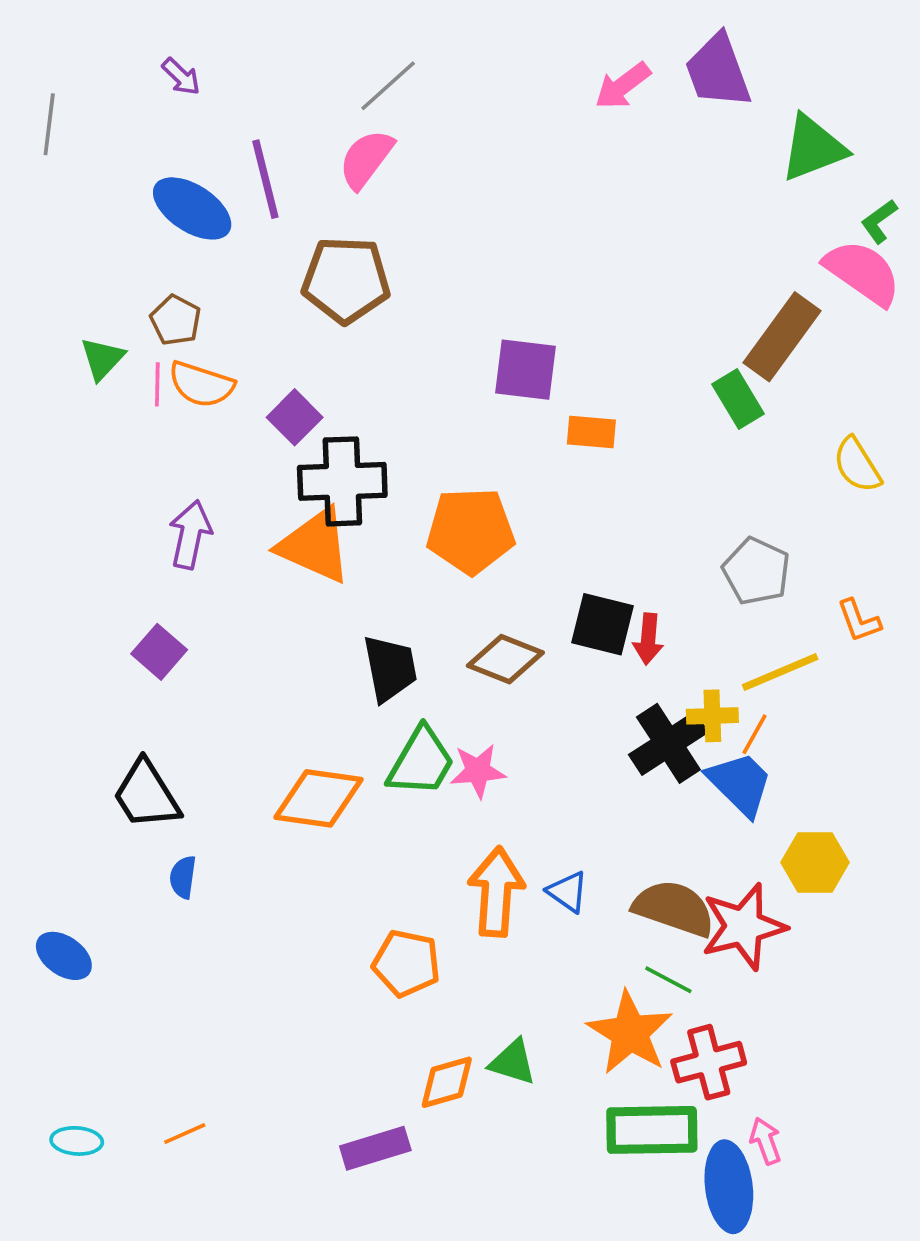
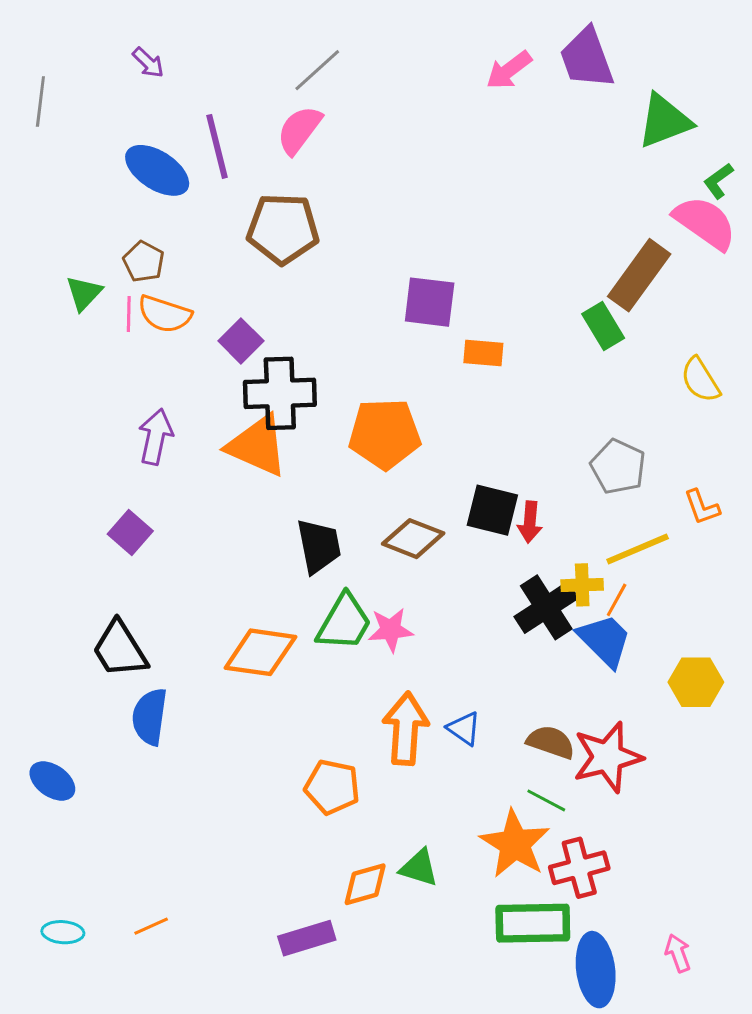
yellow hexagon: (815, 862) -> (696, 682), moved
blue semicircle: (183, 877) -> (150, 717), size x1.6
brown semicircle: (674, 908) -> (551, 742), size x0.7
pink arrow: (765, 1141) -> (678, 953), moved

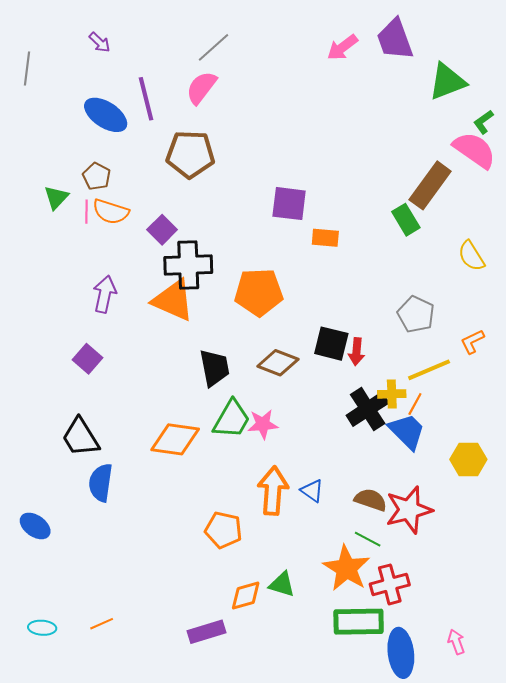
orange L-shape: (702, 507) -> (472, 342), turned 84

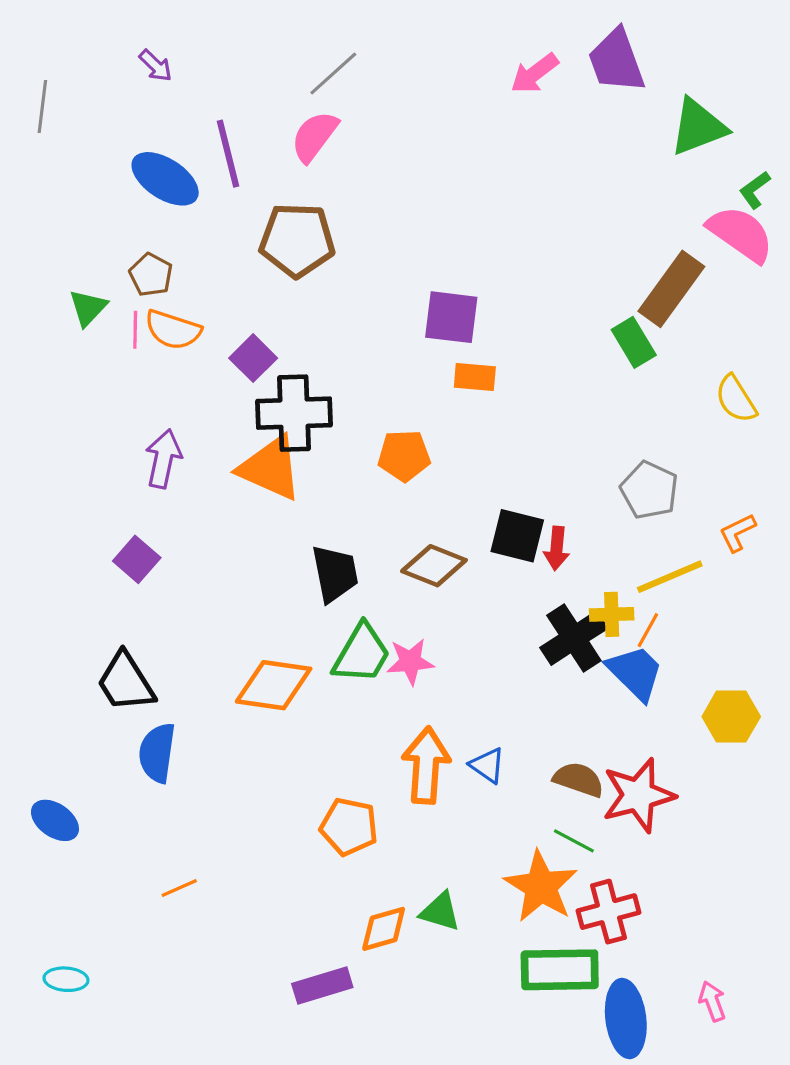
orange rectangle: (325, 238) -> (475, 377), moved
orange pentagon: (259, 292) -> (404, 456), size x0.7
orange line: (102, 624) -> (179, 888), moved

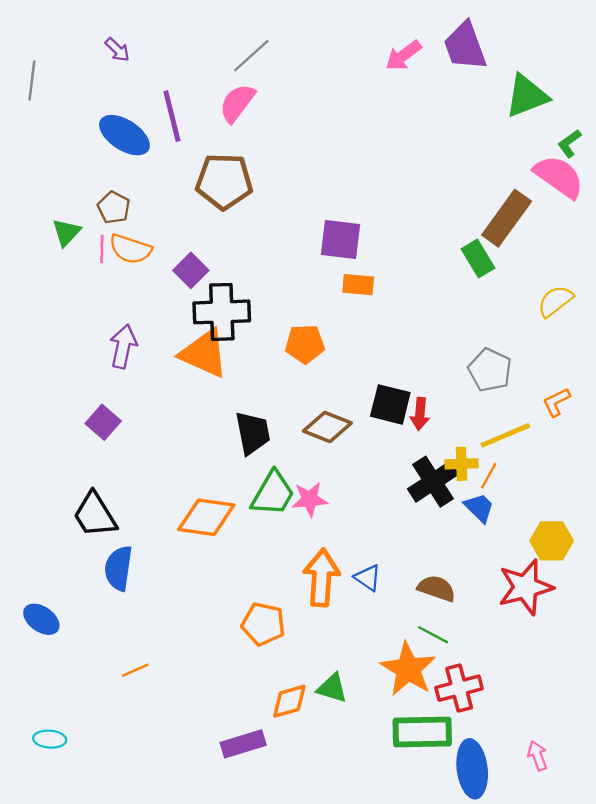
yellow semicircle: (736, 399) -> (555, 301), turned 84
blue trapezoid: (635, 673) -> (479, 508), size x0.7
red star: (638, 795) -> (526, 587), moved

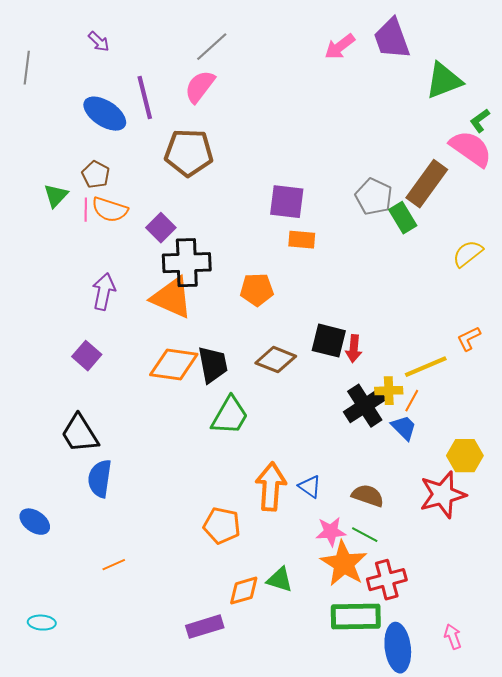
gray pentagon: (490, 370) -> (374, 197), moved
pink star: (310, 499) -> (331, 532), moved
orange diamond: (206, 517) -> (174, 365), moved

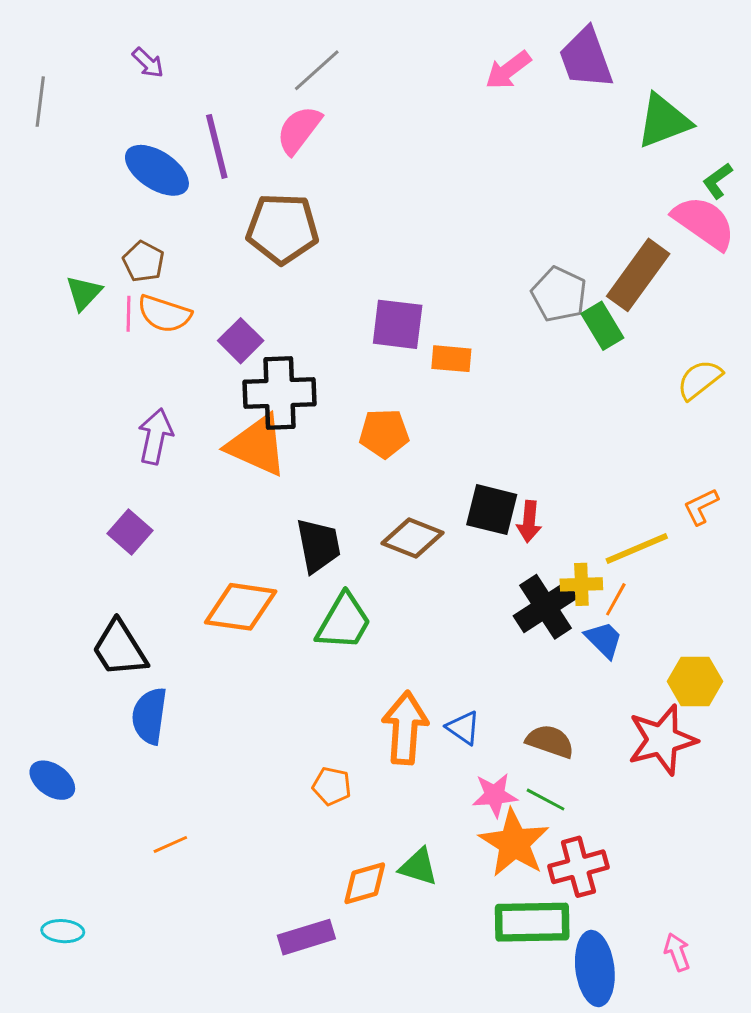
purple square: (287, 202) -> (398, 324), moved
orange diamond: (174, 365) -> (241, 607), moved
orange pentagon: (222, 526) -> (332, 786), size x0.7

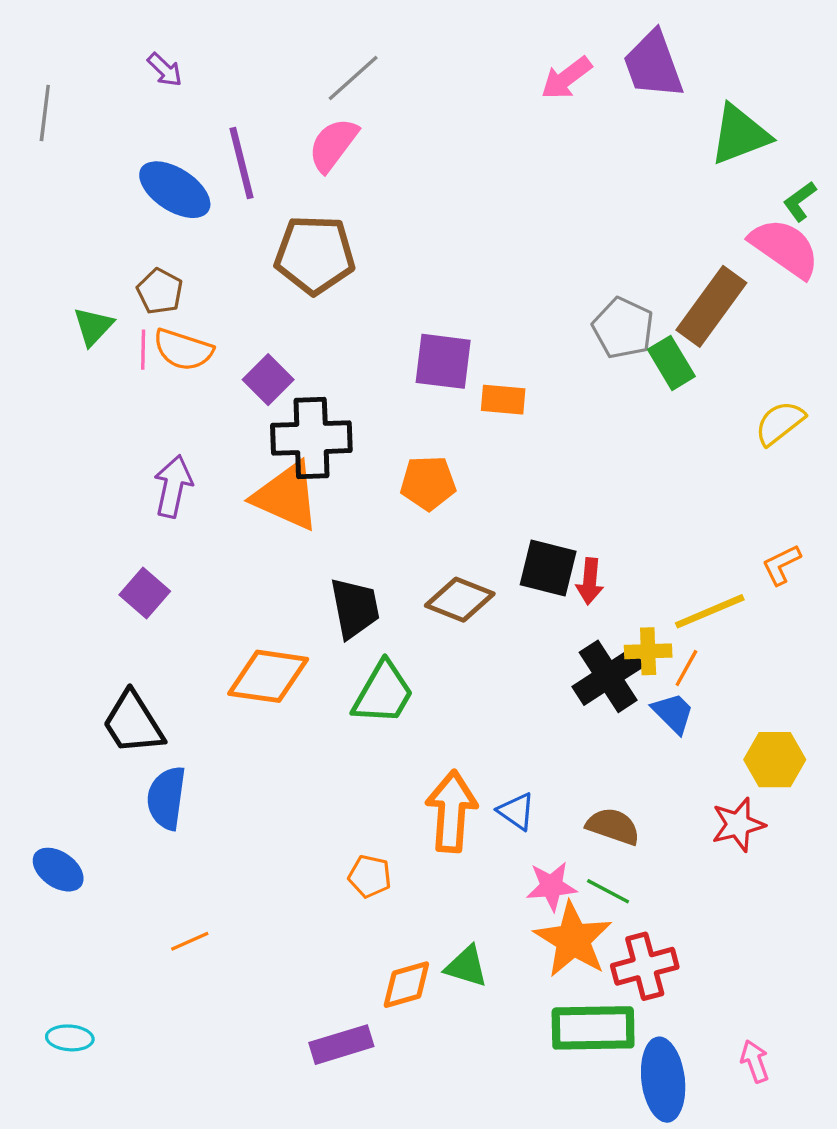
red star: (662, 740) -> (738, 825), size x0.7

